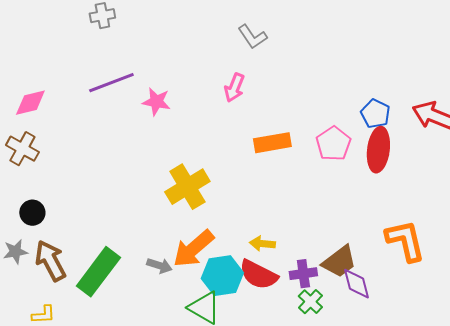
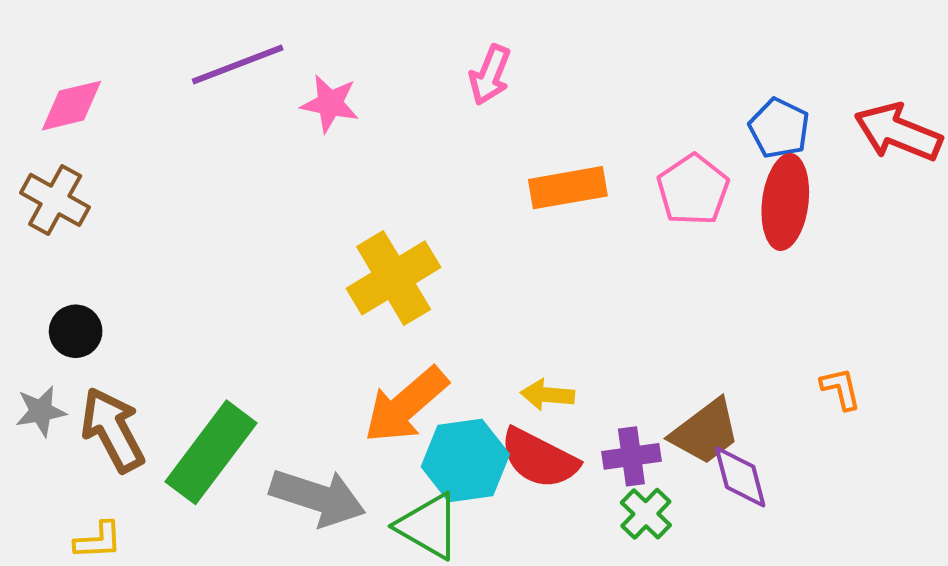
orange L-shape: (405, 241) -> (841, 389), size x0.5
gray arrow: (159, 266) -> (318, 497), moved, size x1.8

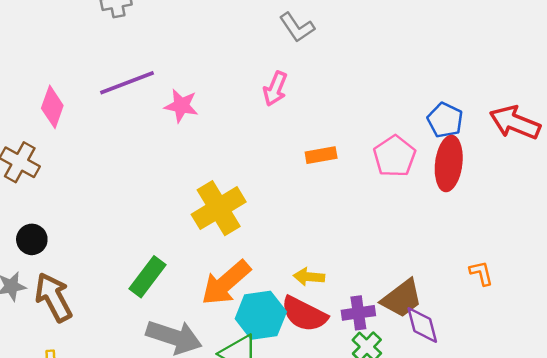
pink diamond: (71, 106) -> (52, 107), moved, turned -57
orange rectangle: (568, 188) -> (321, 155), size x0.7
green rectangle: (211, 452) -> (148, 277), moved, size x0.7

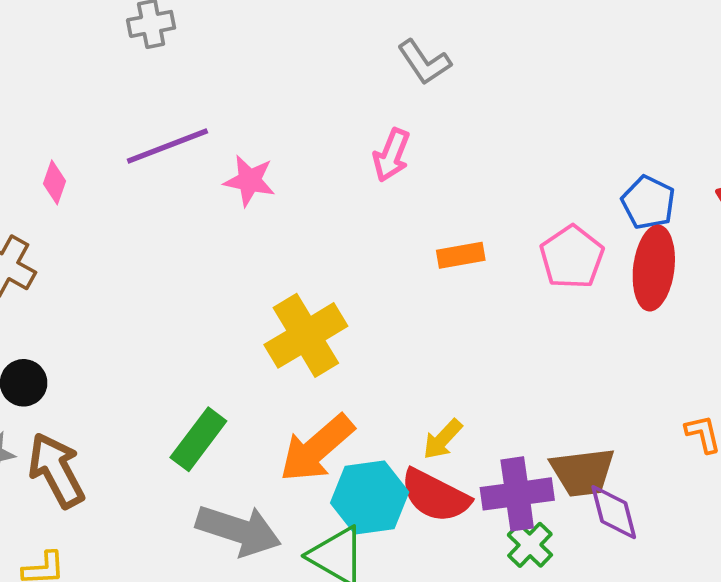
pink diamond: (52, 107) -> (55, 182), size x0.7
yellow arrow: (309, 277) -> (443, 439), turned -52
brown trapezoid: (402, 298) -> (583, 472), turned 30
purple cross: (358, 313) -> (517, 494), size x1.4

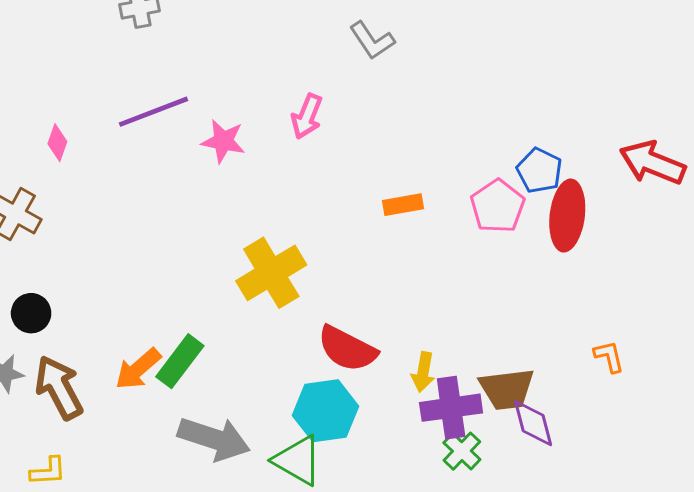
pink arrow: (392, 155) -> (307, 116), moved
blue pentagon: (648, 202) -> (539, 171), moved
yellow arrow: (443, 439) -> (423, 372), moved, turned -33
orange arrow: (317, 448) -> (138, 369), moved, size x0.7
red semicircle: (435, 496) -> (347, 349), moved

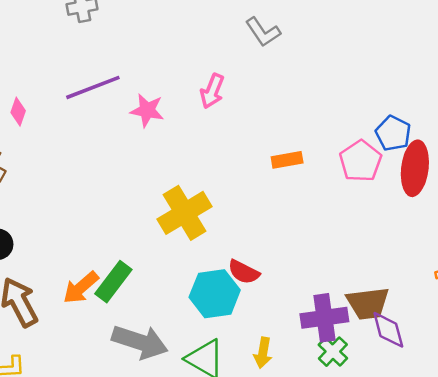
red semicircle: (347, 349) -> (244, 272), size x0.7
yellow arrow: (423, 372) -> (263, 353), moved
cyan hexagon: (326, 411) -> (215, 294), moved

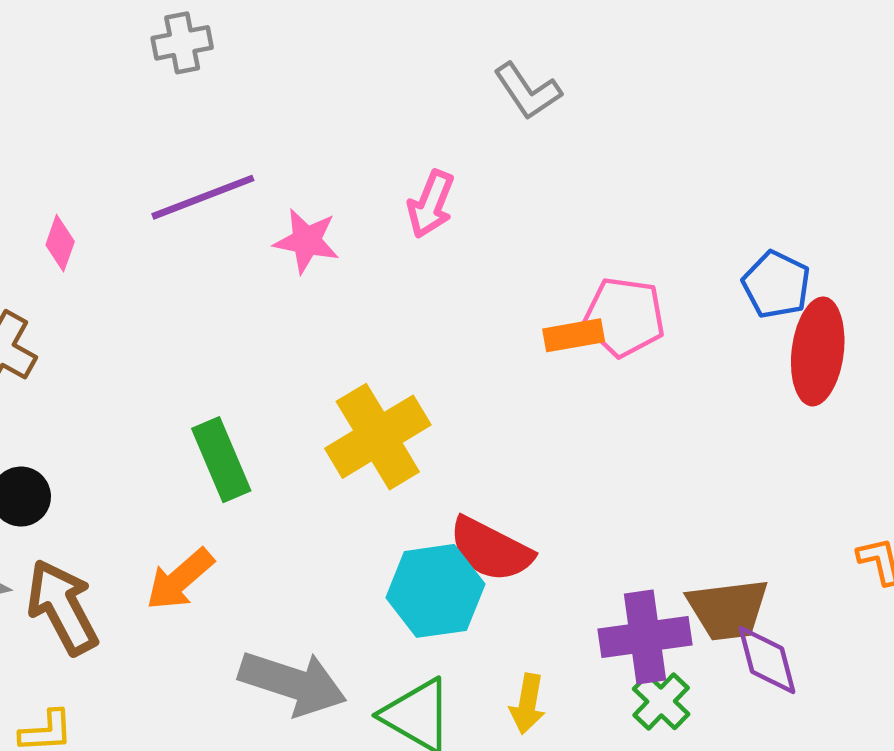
pink pentagon: (361, 161) -> (624, 317), moved, turned -30
red semicircle: (244, 272) -> (491, 549), size x1.4
green rectangle: (113, 282) -> (221, 460), moved, turned -60

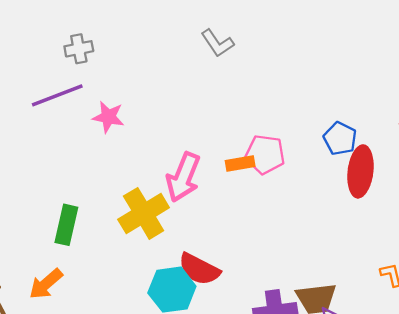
gray cross: (182, 43) -> (79, 49), moved
pink arrow: (431, 204) -> (183, 177), moved, size x1.5
green rectangle: (221, 460) -> (66, 225), turned 36

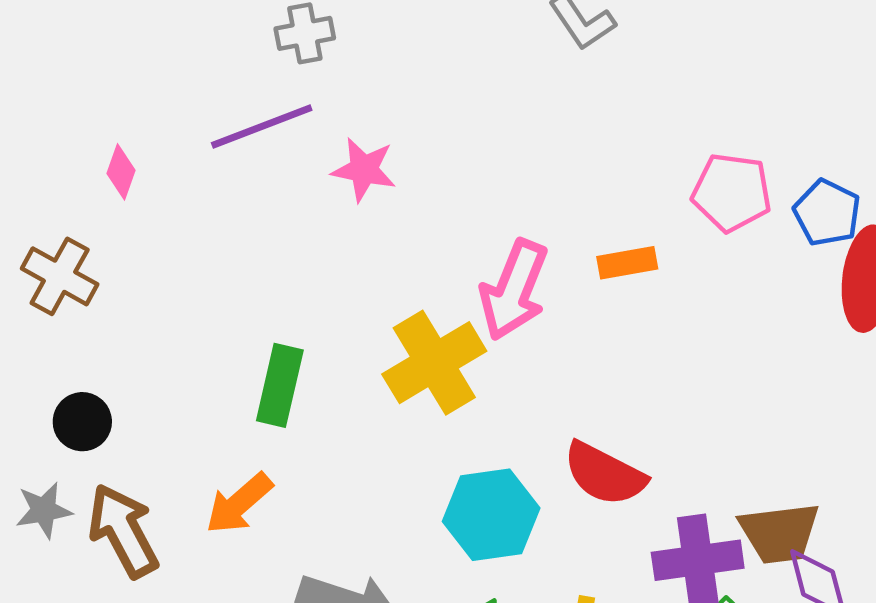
pink pentagon: (265, 154) -> (732, 192), moved
red semicircle: (199, 269) -> (605, 474), moved

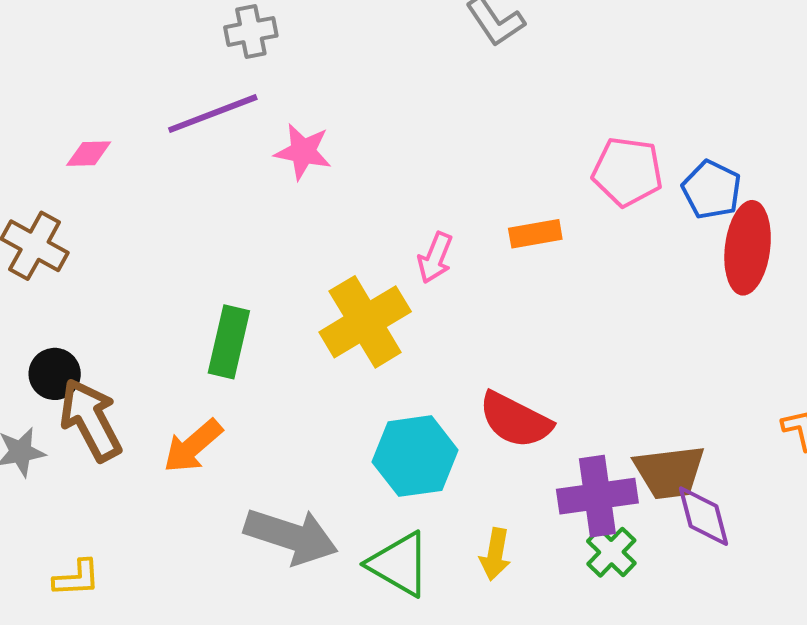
pink diamond: (121, 172) -> (89, 154), turned 69
pink arrow: (514, 290) -> (435, 258), size x0.6
brown arrow: (123, 531) -> (91, 420), moved

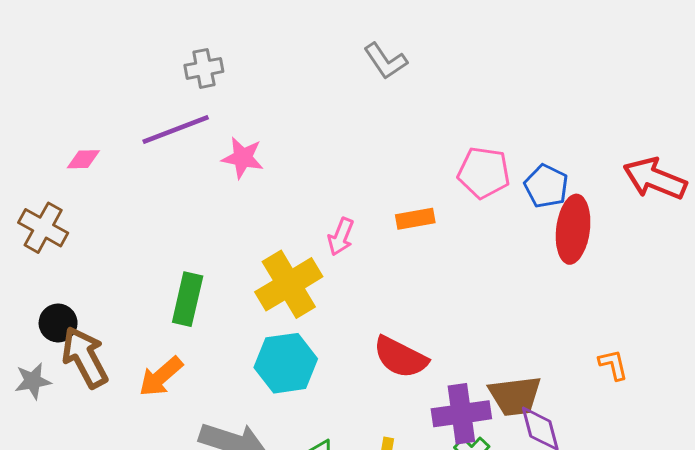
cyan hexagon: (415, 456) -> (286, 363), moved

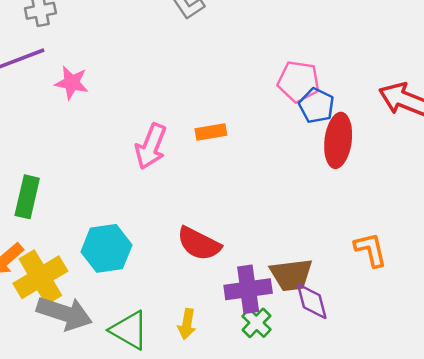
pink pentagon: (484, 173) -> (299, 82), moved
pink arrow: (341, 237) -> (151, 146), size x1.5
yellow cross: (289, 284) -> (40, 277), moved
orange L-shape: (613, 365) -> (371, 250), size x1.4

